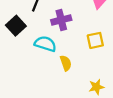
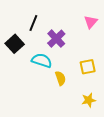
purple cross: (61, 20) -> (56, 39), turned -30
yellow square: (95, 40) -> (88, 67), moved

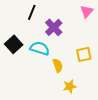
black square: (15, 44) -> (14, 44), moved
yellow star: (89, 100) -> (70, 86), moved

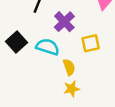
yellow square: (84, 54) -> (91, 43), moved
yellow star: (70, 86) -> (72, 89), moved

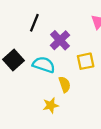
yellow star: (72, 89) -> (51, 105), moved

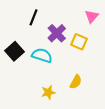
yellow square: (86, 61) -> (79, 42), moved, turned 35
yellow semicircle: (65, 84) -> (76, 82), moved, turned 48

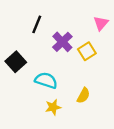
yellow square: (79, 42) -> (87, 51), turned 35
cyan semicircle: (42, 55) -> (46, 80), moved

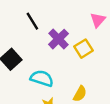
black line: (37, 24) -> (32, 21), turned -54

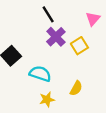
black line: (32, 21) -> (48, 14), moved

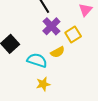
yellow semicircle: (76, 88) -> (58, 52), moved, turned 32

